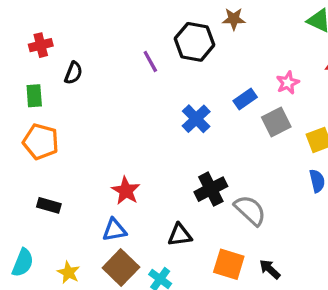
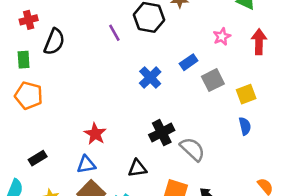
black semicircle: (73, 73) -> (54, 42), size x1.5
pink star: (288, 83) -> (222, 37), moved
black rectangle: (49, 205) -> (38, 158), moved, turned -48

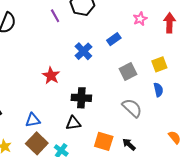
gray square: (213, 80) -> (128, 71), moved
black cross: (162, 133) -> (81, 98), moved, turned 30
red star: (95, 134) -> (51, 76), moved
gray semicircle: (192, 149) -> (132, 108), moved

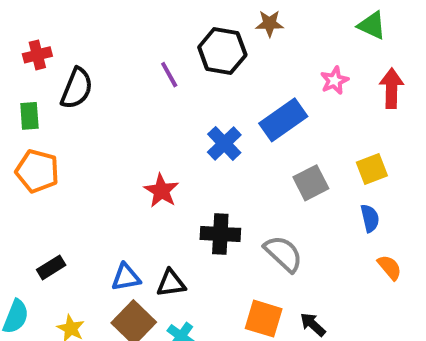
blue rectangle: (114, 39) -> (283, 120), size x1.6
gray semicircle: (132, 108) -> (283, 254), moved
black triangle: (73, 123) -> (171, 283), moved
orange semicircle: (175, 137) -> (390, 267), moved

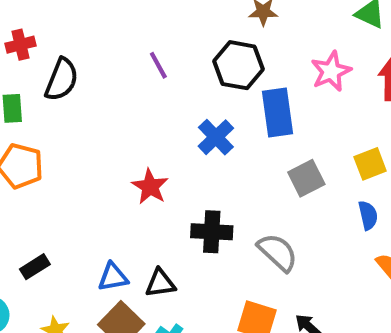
black hexagon: (222, 51) -> (238, 65), moved
pink star: (334, 80) -> (331, 71), size x1.4
blue rectangle: (283, 120) -> (278, 112), turned -63

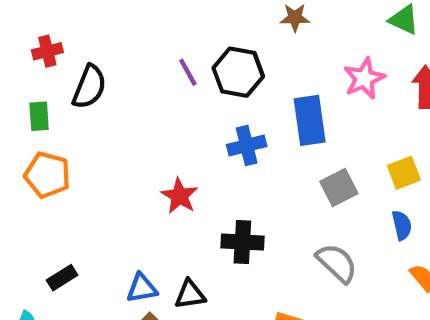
black hexagon: (238, 65) -> (238, 72), moved
blue cross: (216, 137) -> (247, 146), turned 30
gray semicircle: (278, 252) -> (337, 263), moved

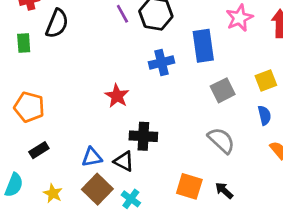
orange pentagon: (47, 175) -> (29, 107), moved
black cross: (242, 242) -> (143, 136), moved
black triangle: (190, 294) -> (124, 161), turned 35

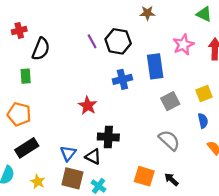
green rectangle: (24, 43) -> (26, 76), moved
black rectangle: (39, 150) -> (27, 148), size x1.5
blue triangle: (92, 157) -> (68, 153), turned -42
brown square: (97, 189) -> (72, 178), turned -30

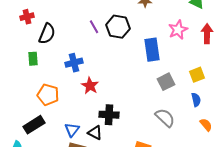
blue cross: (122, 79) -> (74, 63), moved
orange pentagon: (19, 114) -> (48, 95), moved

